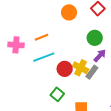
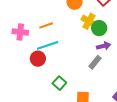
purple arrow: (100, 56) -> (104, 46), turned 32
yellow cross: (81, 68) -> (89, 21), moved
red circle: (65, 69) -> (38, 59), moved

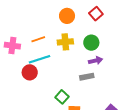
yellow cross: (89, 21) -> (65, 42), moved, turned -35
gray rectangle: (95, 62) -> (87, 77), turned 40
green square: (59, 83) -> (62, 97), moved

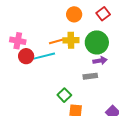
orange line: (38, 39) -> (56, 42), moved
green circle: (91, 43) -> (97, 42), size x1.5
red circle: (30, 72) -> (26, 56), moved

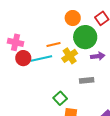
yellow cross: (71, 40) -> (70, 56), moved, turned -35
green circle: (97, 42) -> (85, 37), moved
purple arrow: (100, 61) -> (98, 56), moved

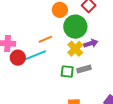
yellow cross: (70, 56) -> (75, 49), moved
green square: (60, 98) -> (67, 71), moved, turned -32

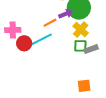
purple arrow: (91, 43) -> (66, 14), moved
green square: (67, 71) -> (80, 46), moved

